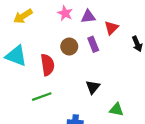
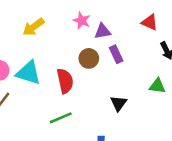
purple triangle: (88, 17) -> (103, 31), moved
red triangle: (111, 28) -> (150, 22), moved, turned -48
green triangle: (116, 110) -> (157, 86), moved

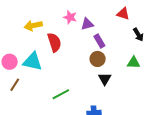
yellow arrow: (34, 27) -> (33, 26), turned 30
brown circle: (89, 58) -> (98, 59), moved
red semicircle: (65, 81) -> (54, 42), moved

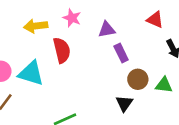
pink star: (70, 17) -> (72, 18), moved
brown circle: (98, 59) -> (138, 79), moved

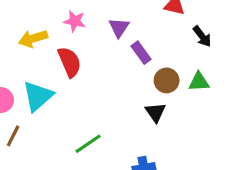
purple triangle: (107, 30) -> (119, 28), turned -36
cyan triangle: (31, 73) -> (38, 96), turned -48

